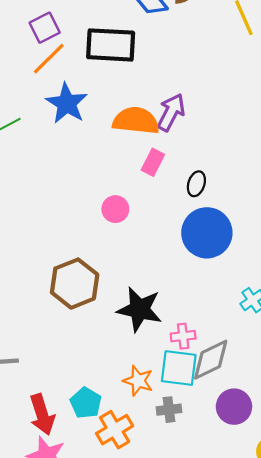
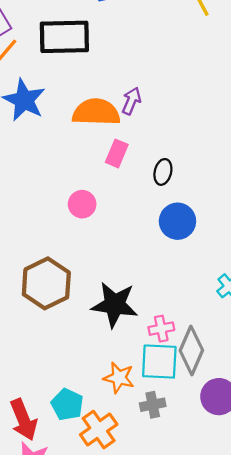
purple arrow: (171, 112) -> (131, 101), size x0.7
blue circle: (207, 233) -> (177, 221), size x0.7
gray diamond: (211, 360) -> (191, 350), turned -36

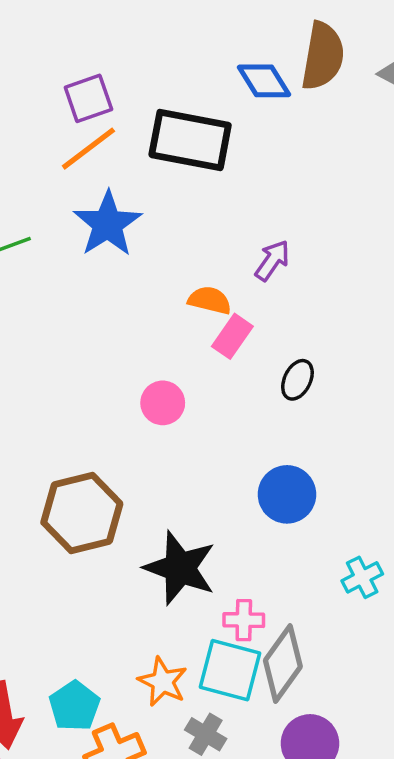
orange semicircle: (96, 112) -> (210, 300), moved, size x0.6
blue circle: (177, 221) -> (287, 494), moved
gray cross: (153, 405) -> (206, 734), turned 30

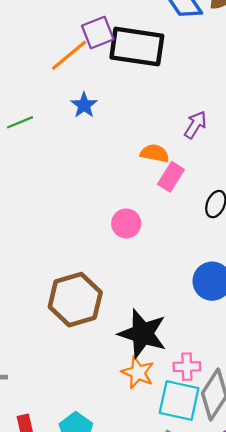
purple square: (88, 98) -> (98, 33), moved
blue star: (108, 224) -> (84, 105), size x0.6
orange star: (163, 682) -> (138, 372), moved

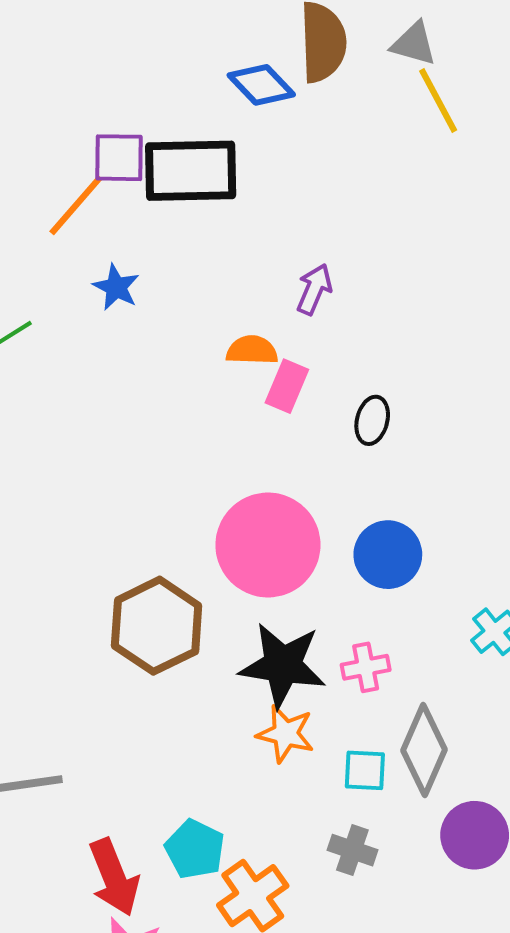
purple square: (98, 33) -> (119, 158), turned 32
pink circle: (126, 223) -> (268, 545), moved, size x2.0
pink cross: (187, 367) -> (366, 667), moved
cyan square: (179, 401) -> (365, 770), size x0.6

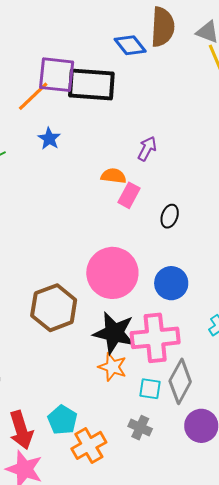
purple square: (119, 158) -> (57, 75), size x1.4
pink cross: (366, 667) -> (155, 338), size x2.0

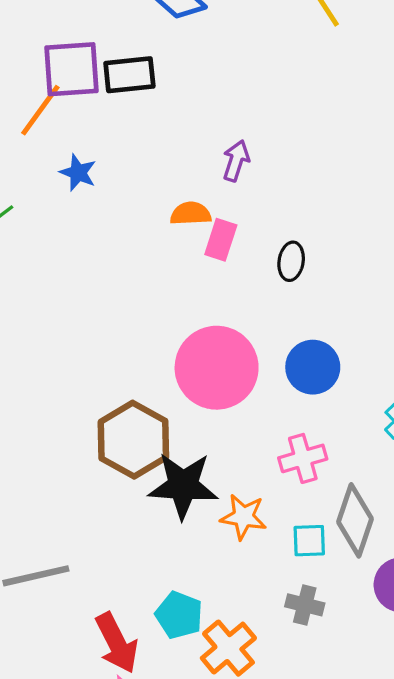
black rectangle: (91, 84) -> (129, 75), size x0.7
black star: (114, 333) -> (183, 486), moved
pink cross: (155, 338) -> (303, 458), size x0.6

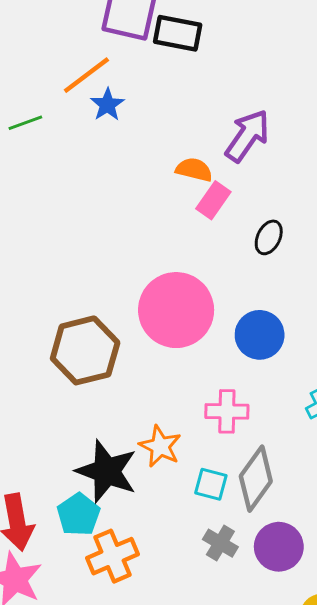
orange line: (40, 110) -> (86, 75), moved
purple arrow: (236, 161) -> (247, 136), size x1.5
black star: (183, 486) -> (107, 471), moved
gray cross: (305, 605) -> (220, 543), moved

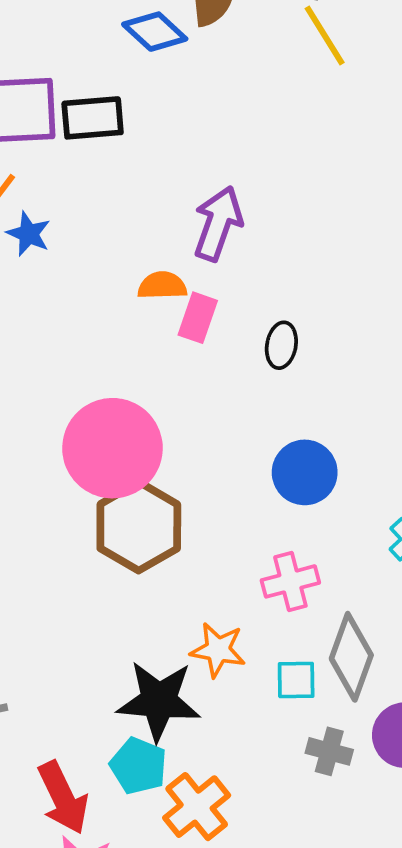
pink circle: (176, 310) -> (112, 448), moved
brown hexagon: (85, 350) -> (139, 526), moved

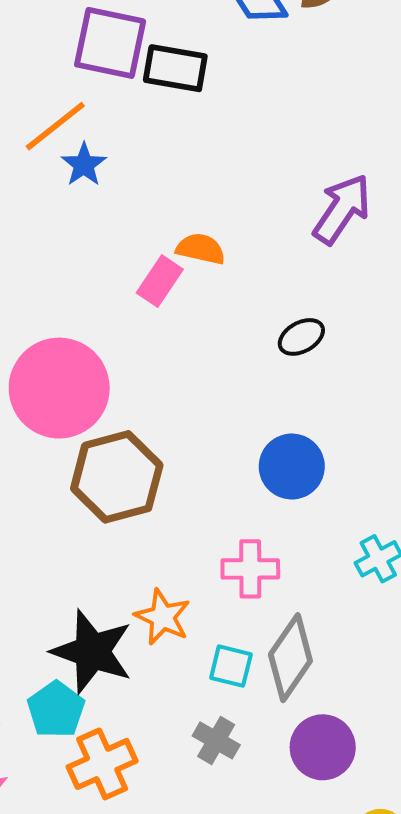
purple arrow: (218, 223) -> (342, 209), moved
pink rectangle: (198, 318) -> (160, 281), moved
black ellipse: (281, 345) -> (301, 337), turned 36
pink circle: (112, 448) -> (59, 388), moved
gray cross: (329, 751) -> (216, 740), moved

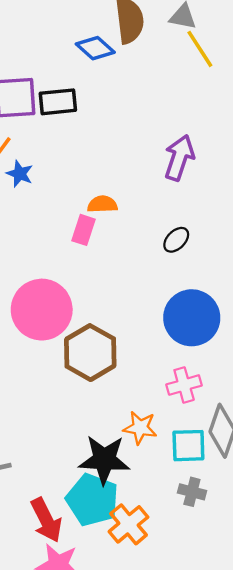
blue circle: (292, 467) -> (192, 318), size x1.4
cyan square: (231, 666) -> (188, 446), size x1.4
cyan pentagon: (56, 710) -> (92, 500), size x1.5

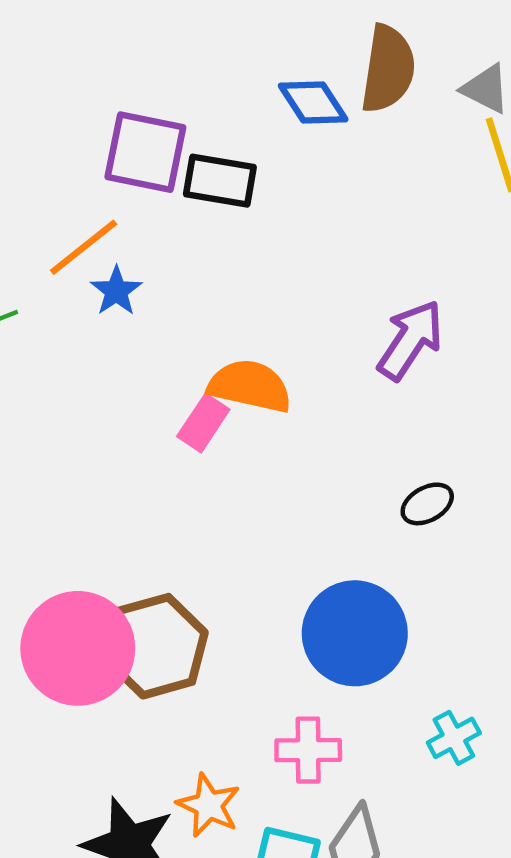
orange semicircle: (102, 204) -> (250, 386), size x1.5
black ellipse: (176, 240) -> (427, 504), moved
pink circle: (42, 310) -> (78, 648), moved

